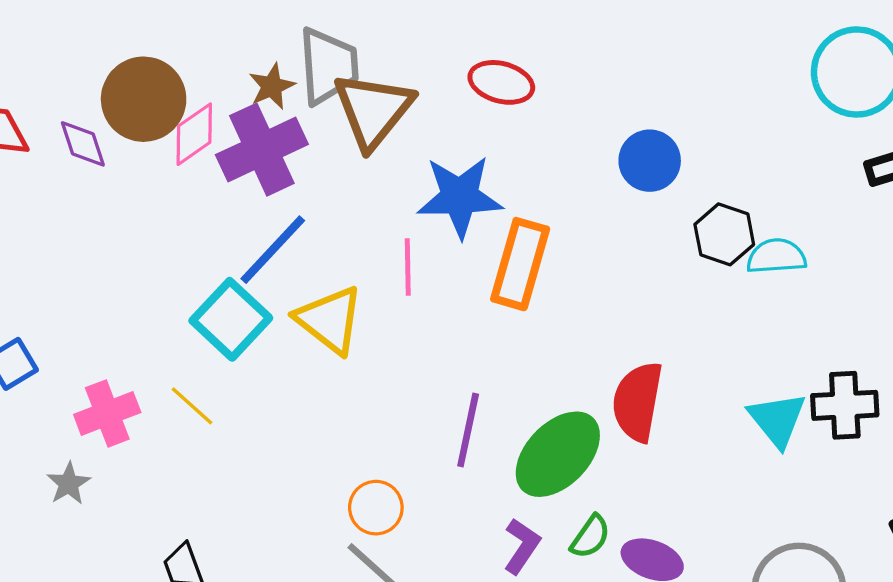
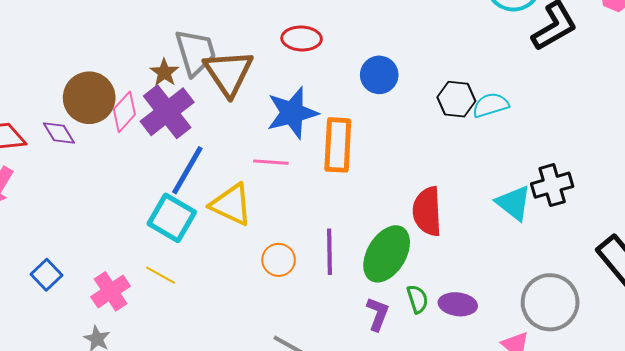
blue circle: (650, 161) -> (379, 75), moved
pink line: (408, 267) -> (271, 162), turned -72
orange circle: (376, 508) -> (279, 260), moved
green semicircle: (590, 537) -> (417, 299), turned -40

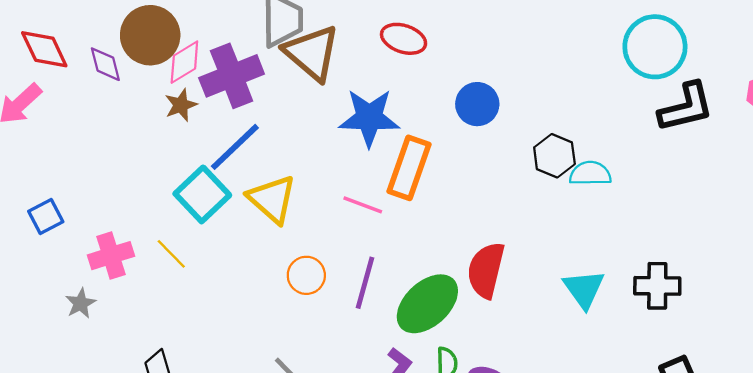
brown star: (164, 72) -> (181, 105), moved
brown triangle: (228, 73) -> (312, 53), turned -32
pink line: (271, 162) -> (363, 205), moved
black cross: (552, 185) -> (657, 286), moved

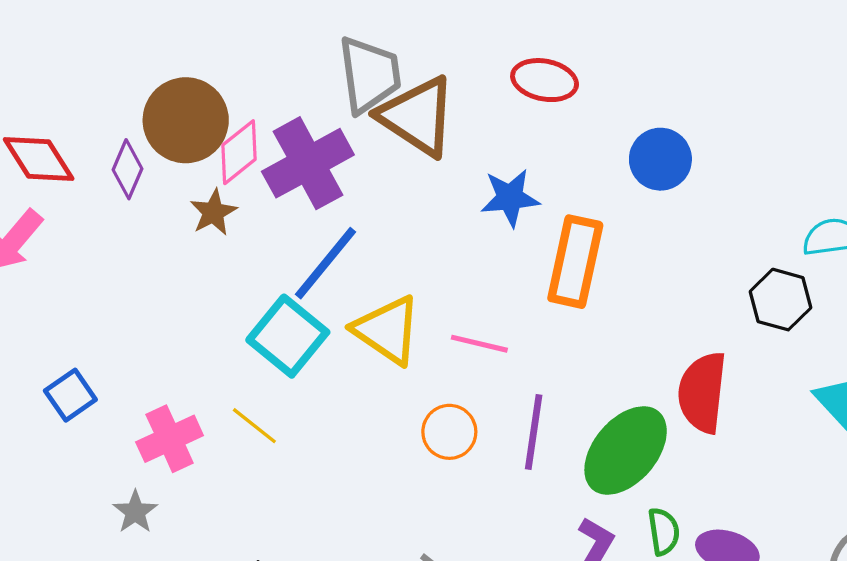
purple diamond: (105, 64) -> (127, 169), turned 45
brown star: (181, 105) -> (213, 212), moved
blue star: (369, 118) -> (510, 198), size x0.7
black hexagon: (554, 156) -> (780, 300), moved
pink line: (363, 205) -> (479, 344), moved

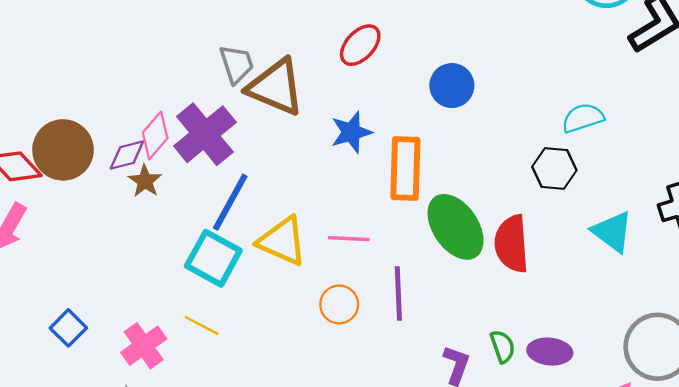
gray trapezoid: (369, 75) -> (237, 64), size x0.7
red ellipse: (545, 80) -> (360, 45), turned -48
brown circle: (186, 120) -> (63, 150), moved
purple diamond: (127, 169) -> (127, 155), moved, turned 63
green ellipse: (626, 450) -> (456, 227), moved, turned -64

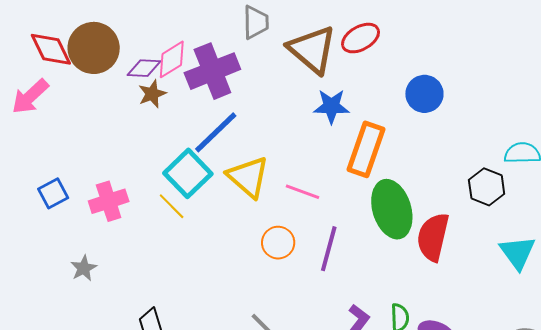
brown triangle: (276, 87) -> (312, 50), moved
yellow line: (202, 325) -> (172, 206), moved
pink cross: (144, 346) -> (109, 201), moved

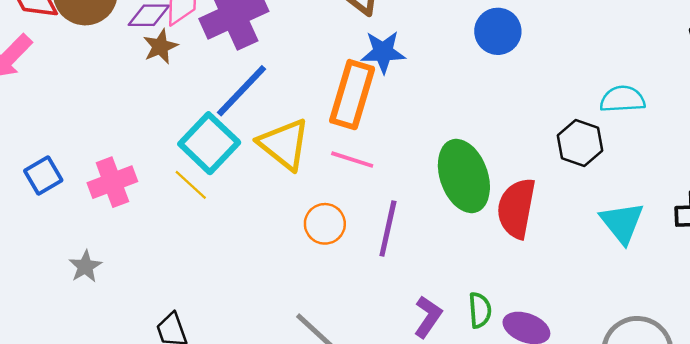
orange rectangle: (366, 149) -> (352, 95), moved

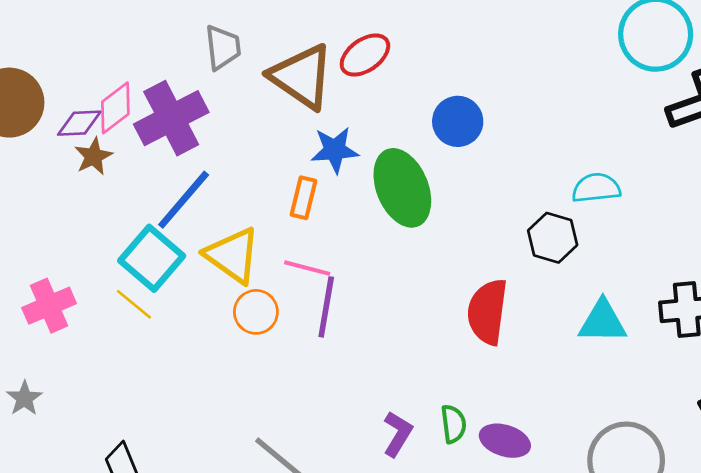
orange rectangle: (352, 95) -> (303, 198), size x0.6
green ellipse: (464, 176) -> (402, 188), moved
cyan triangle: (622, 223) -> (603, 322), turned -48
orange circle: (325, 224) -> (256, 312), moved
purple line: (388, 229) -> (326, 307), moved

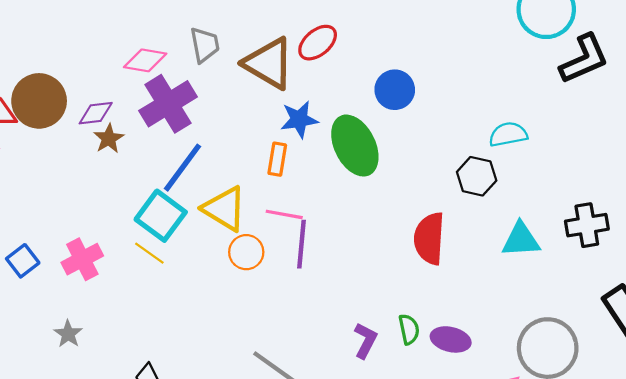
pink diamond: (115, 108) -> (145, 60), moved, turned 51

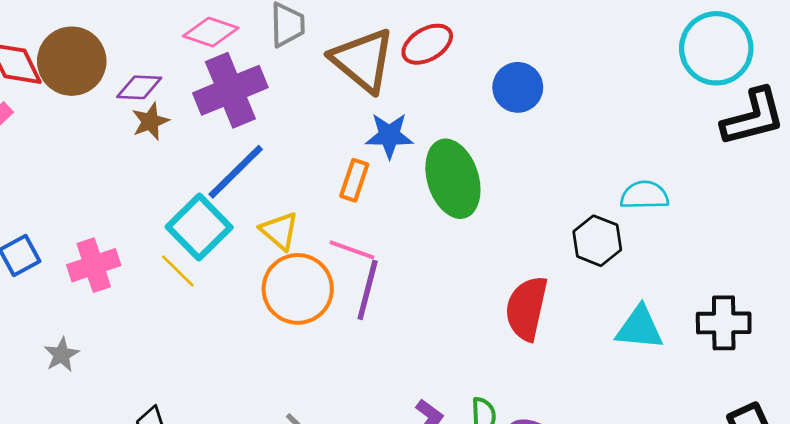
blue circle: (395, 90) -> (518, 87), moved
yellow triangle: (224, 209) -> (279, 231), size x0.7
orange circle: (246, 252) -> (298, 289), size x1.6

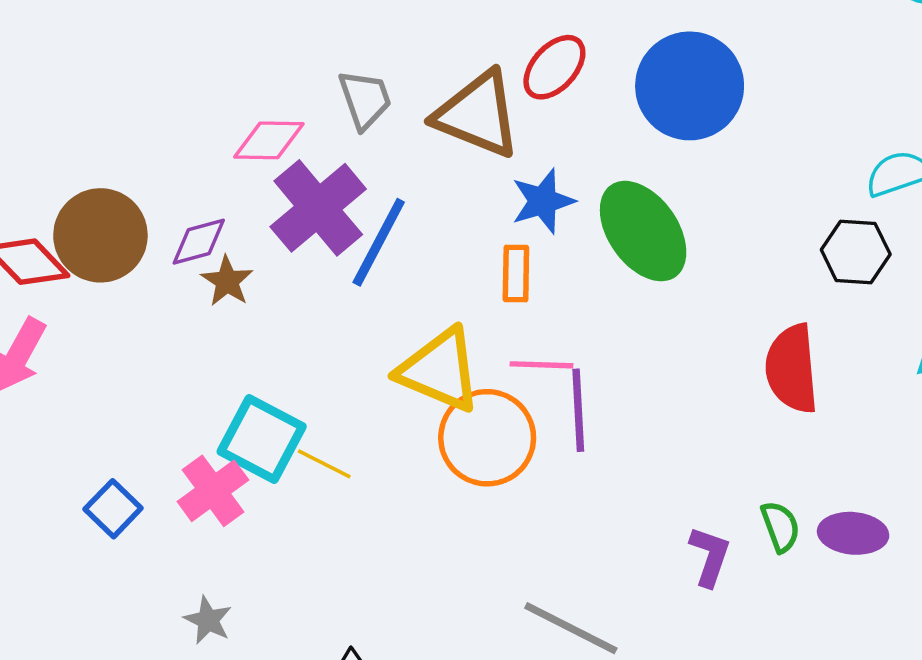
blue circle: (518, 87) -> (690, 86), size x1.6
blue line: (236, 172) -> (379, 242), moved
cyan square: (199, 227) -> (262, 439), moved
yellow triangle: (279, 231) -> (440, 370), size x1.6

